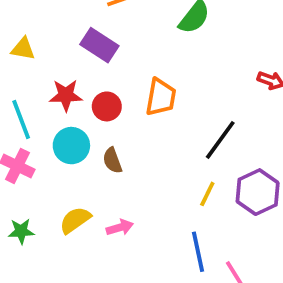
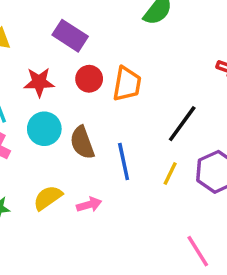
red circle: (107, 106) -> (89, 79), moved
brown semicircle: (112, 160) -> (82, 143), size x1.4
blue line: (198, 252) -> (124, 162), moved

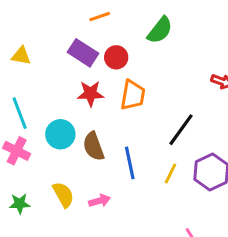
red circle: (89, 79) -> (116, 57), moved
red star: (39, 82) -> (91, 94), moved
yellow semicircle: (48, 198) -> (63, 195), turned 96

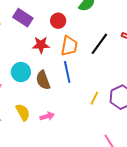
purple rectangle: (83, 53) -> (23, 18), moved
black line: (181, 130) -> (99, 44), moved
blue line: (130, 163) -> (67, 72), moved

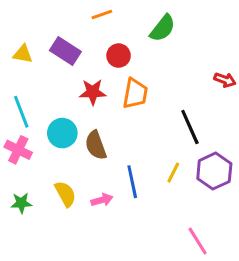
black line: (99, 44) -> (190, 127), moved, turned -60
blue line: (67, 72) -> (132, 182), moved

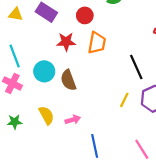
blue line: (132, 182) -> (95, 146), moved

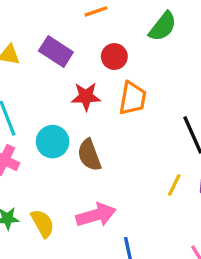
yellow semicircle: (46, 115) -> (43, 223), moved
pink arrow: (73, 120) -> (96, 215), size x1.6

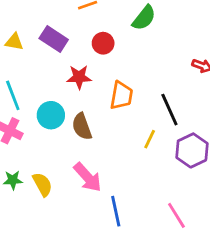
orange trapezoid: (133, 98) -> (121, 95), moved
yellow line: (174, 185) -> (150, 139), moved
pink arrow: (96, 215) -> (88, 177), turned 64

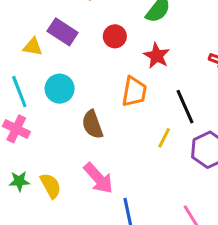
yellow triangle: (14, 42) -> (33, 47), moved
red star: (79, 77) -> (157, 56), moved, turned 30
cyan circle: (51, 115) -> (60, 89), moved

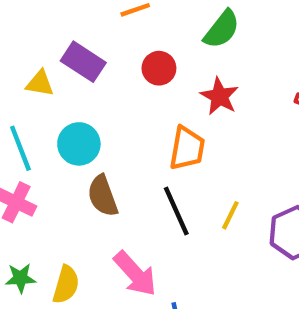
black line: (185, 107) -> (176, 211), moved
brown semicircle: (92, 124) -> (103, 196), moved
yellow semicircle: (51, 186) -> (66, 285), turned 45

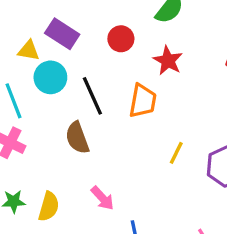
cyan circle: (79, 144) -> (50, 77), moved
black line: (176, 211) -> (92, 96), moved
pink arrow: (135, 274) -> (102, 198), size x0.7

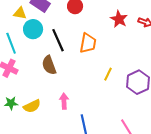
red star: (168, 61) -> (119, 19), moved
pink arrow: (102, 198) -> (64, 101), turned -140
yellow semicircle: (49, 207) -> (32, 106), turned 48

